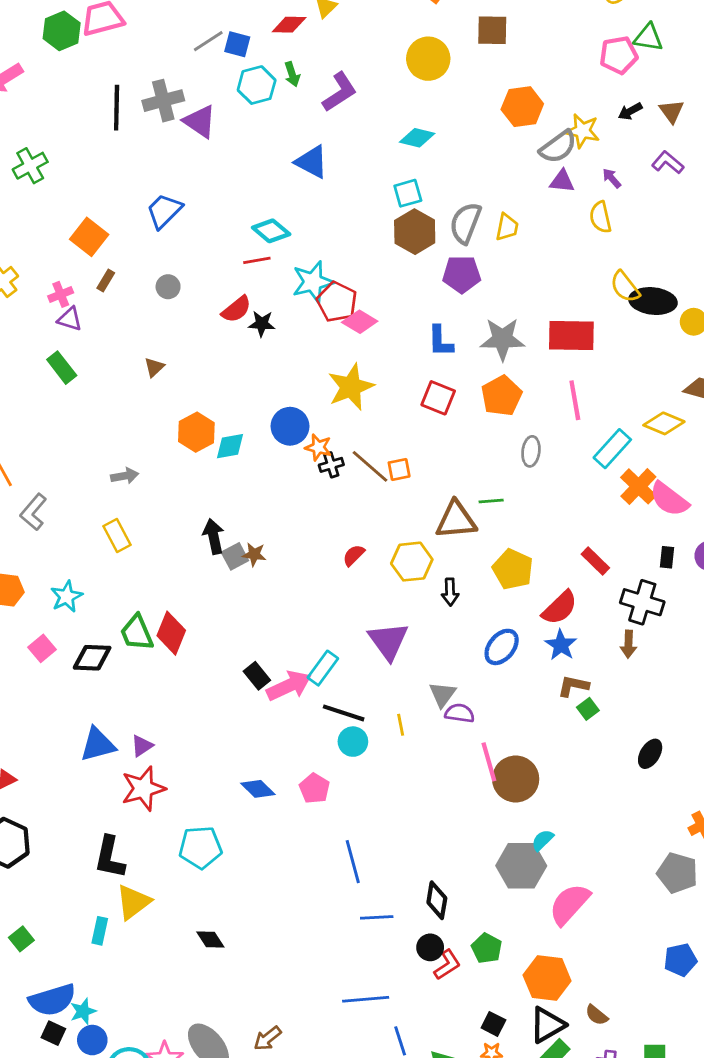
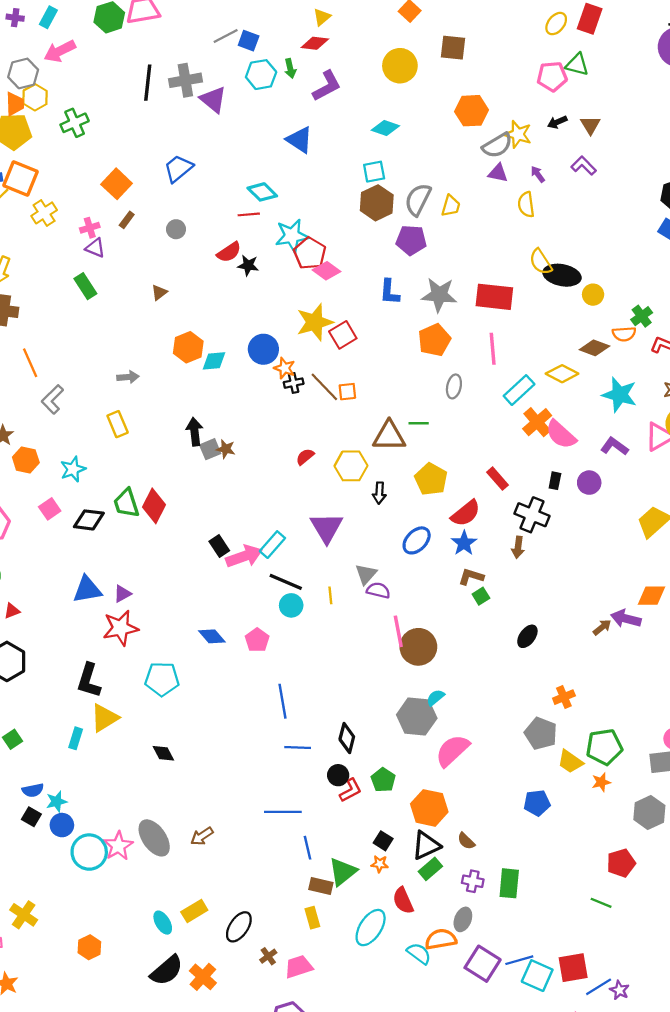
red diamond: (289, 25) -> (315, 43), moved
red square: (438, 398) -> (343, 335), moved, turned 32
blue semicircle: (52, 1000) -> (33, 790), size x0.6

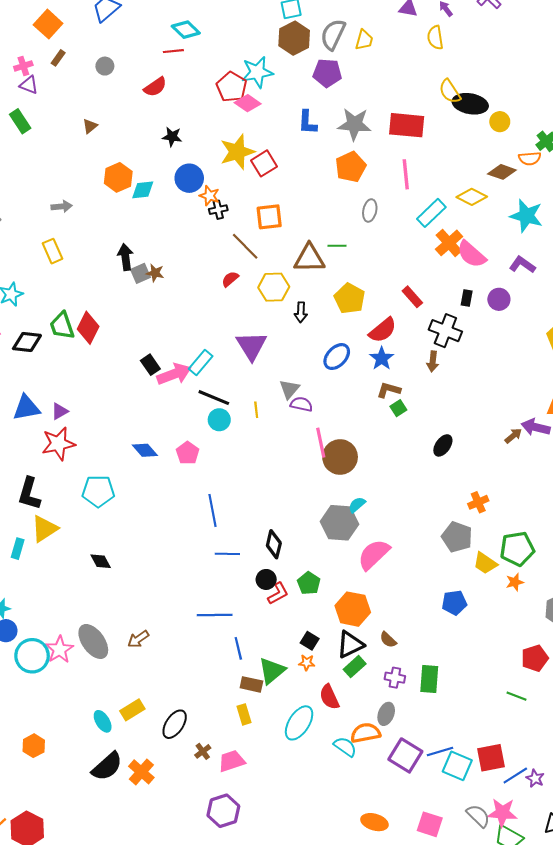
cyan star: (292, 236) -> (257, 72), moved
black star: (248, 265) -> (172, 137), moved
brown line: (324, 387) -> (245, 246), moved
orange square: (347, 392) -> (269, 217), size x1.5

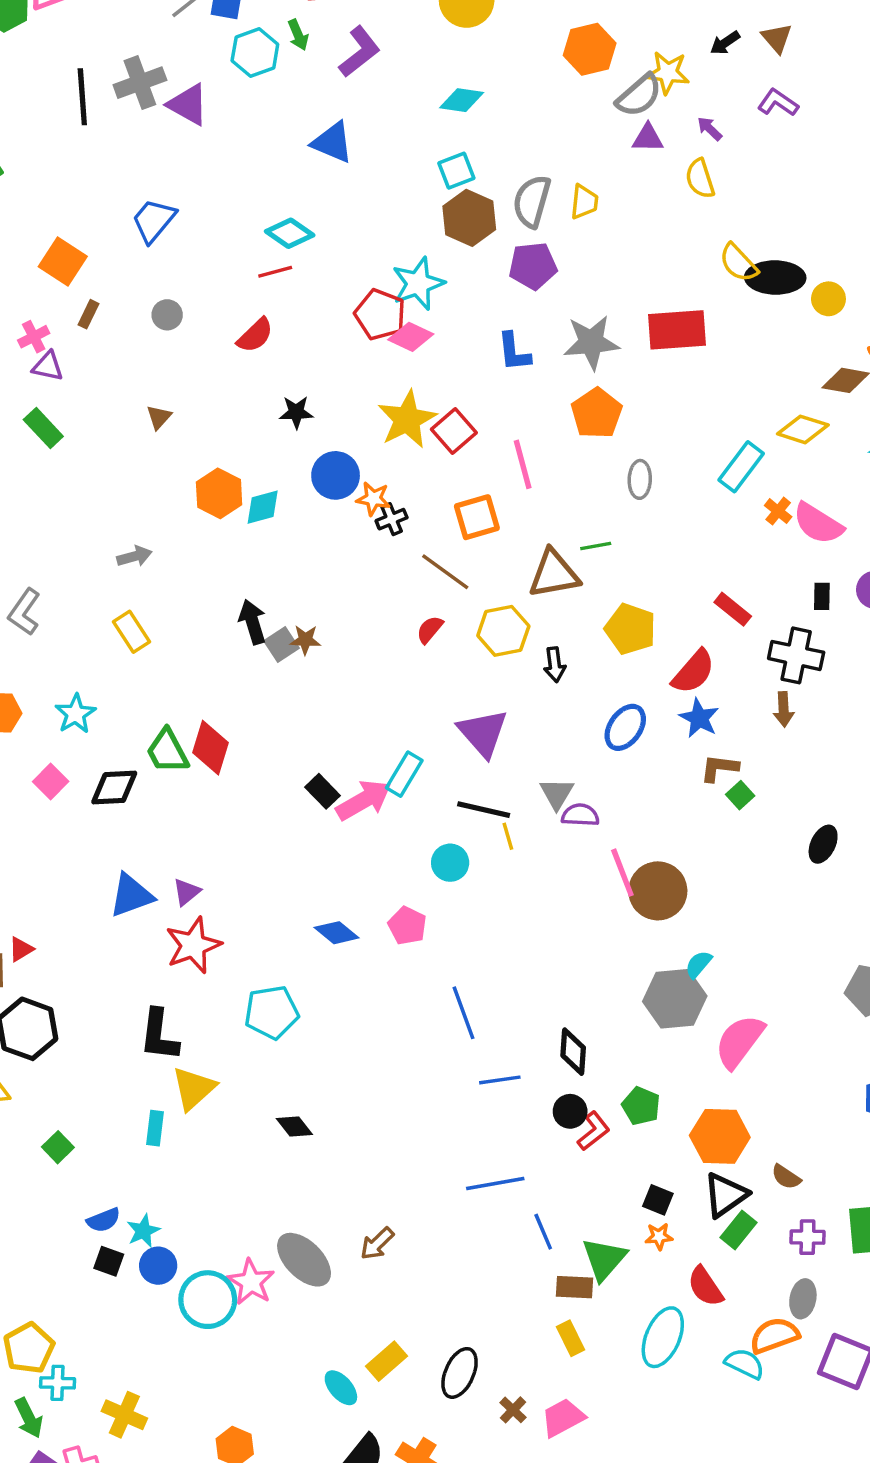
pink line: (406, 174) -> (523, 464), moved
orange cross: (449, 243) -> (778, 511), size x0.6
black line: (214, 398) -> (484, 810), moved

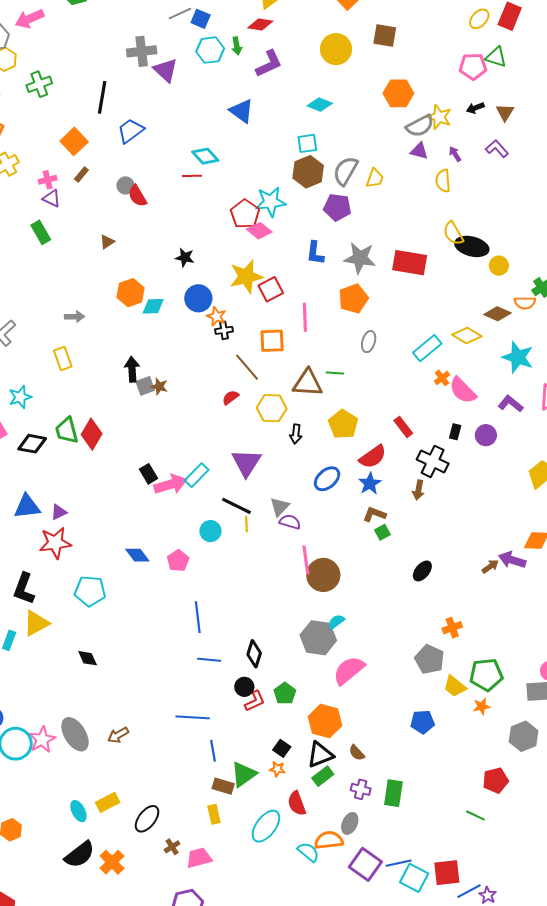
black line: (82, 97) -> (102, 97), moved
red semicircle: (255, 335) -> (137, 196), moved, turned 90

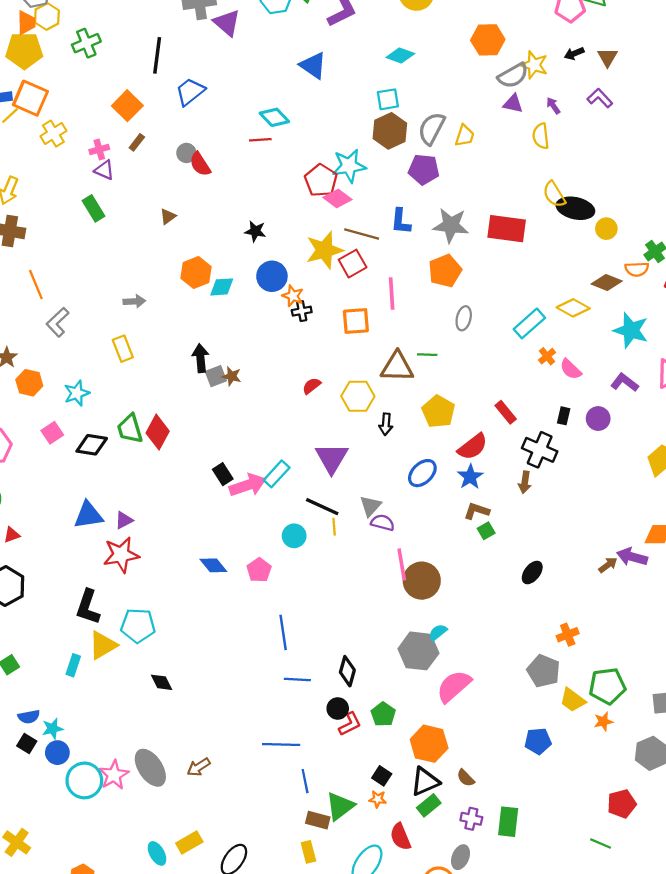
brown line: (247, 367) -> (362, 234), moved, turned -32
pink semicircle: (463, 390) -> (571, 369), size x0.7
cyan pentagon: (90, 591) -> (138, 626), moved

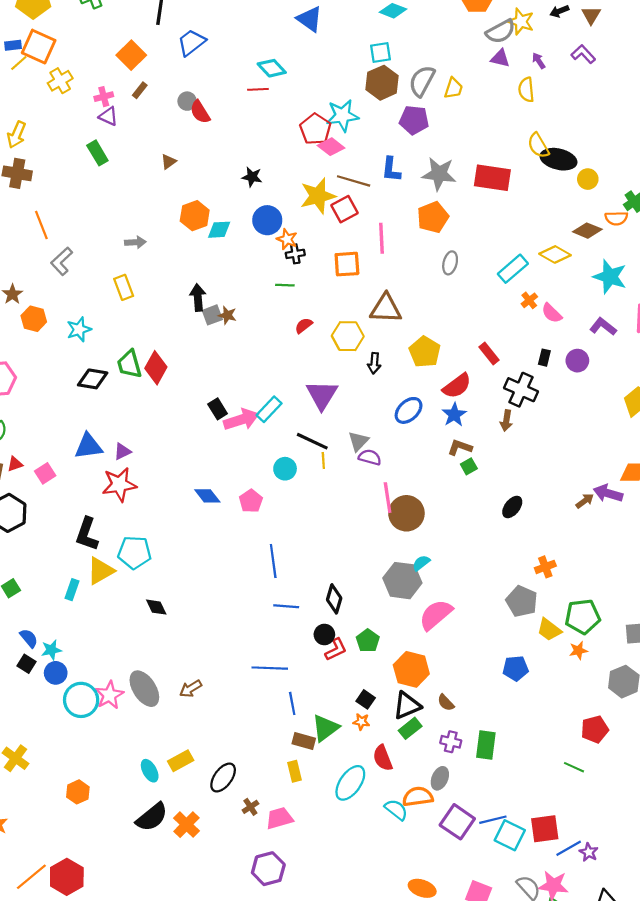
green line: (427, 355) -> (285, 285), moved
pink square: (52, 433) -> (45, 473), moved
blue semicircle: (29, 717) -> (29, 638), turned -120

